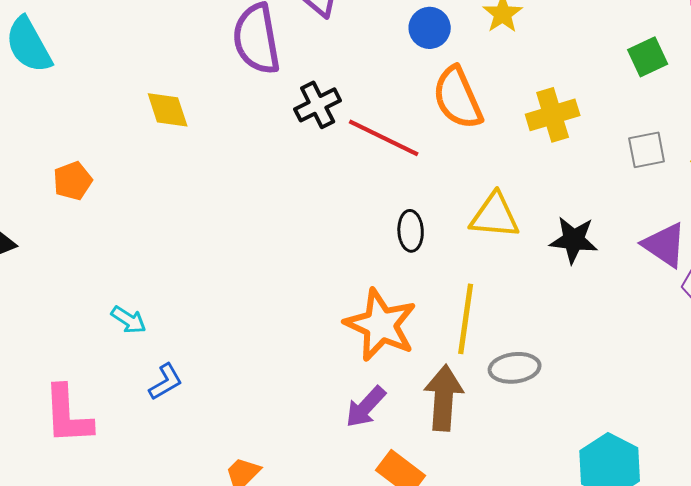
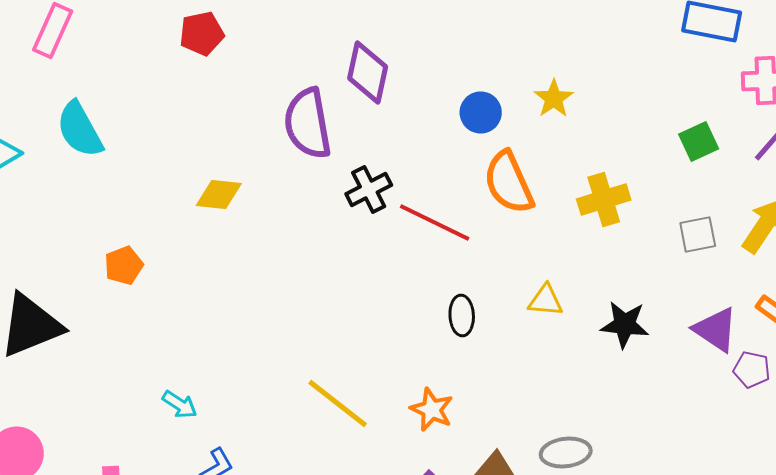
yellow diamond: (168, 110) -> (219, 194), turned -66
yellow triangle: (495, 216) -> (546, 300), size x0.7
yellow line: (466, 319) -> (338, 404), moved, turned -60
orange star: (381, 325) -> (432, 410), size x0.6

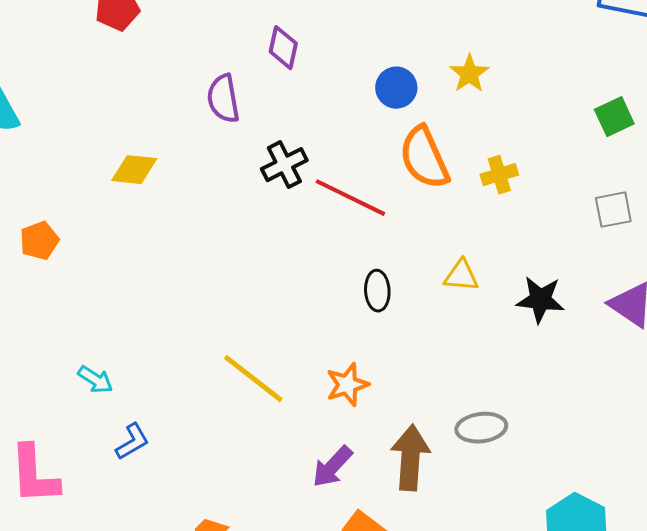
purple diamond: (368, 72) -> (283, 48), size x0.7
purple semicircle: (308, 124) -> (223, 99), size x0.7
yellow cross: (604, 200) -> (499, 175), moved, size x0.7
orange star: (432, 410) -> (347, 385), turned 30

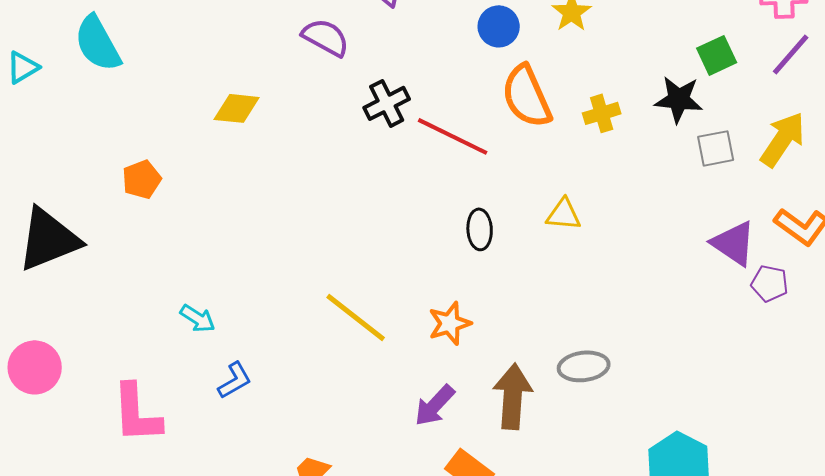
purple semicircle: (223, 99) -> (326, 37), turned 129
black star: (540, 300) -> (679, 99), moved

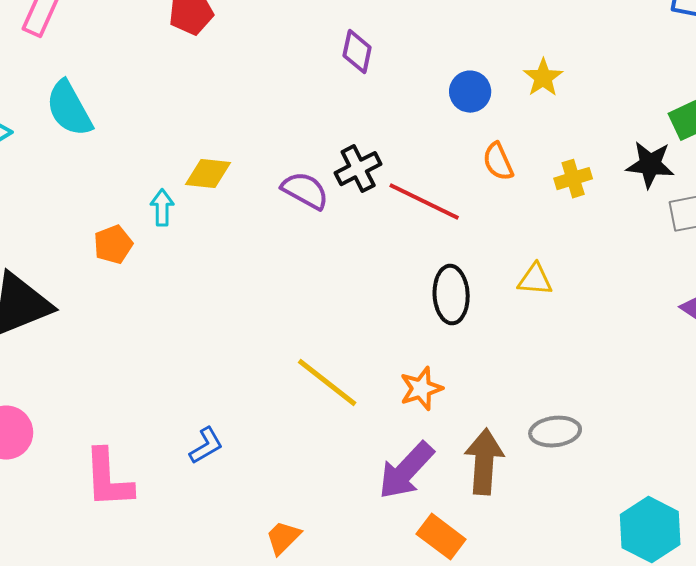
purple semicircle: (326, 37) -> (305, 191), moved
orange semicircle: (527, 96) -> (498, 162), size x0.6
black ellipse: (480, 229) -> (451, 295), size x1.4
cyan arrow: (198, 318) -> (162, 208), moved, turned -123
purple arrow: (435, 405) -> (406, 471), size x1.4

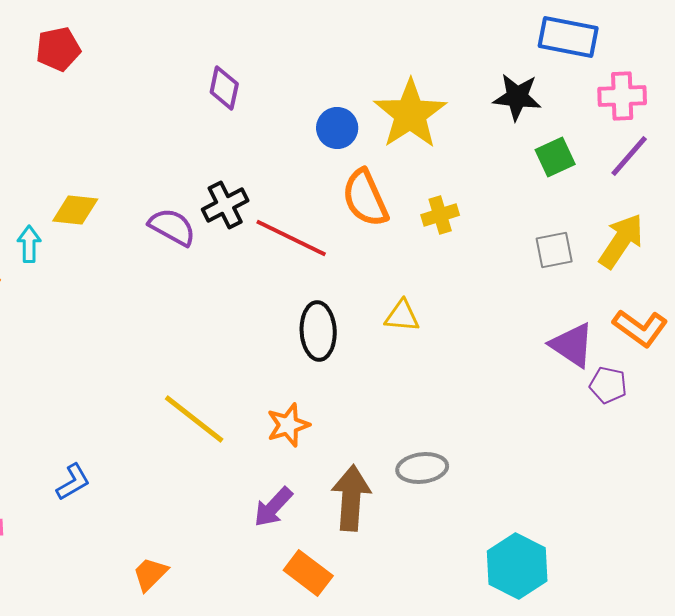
yellow star: (543, 78) -> (410, 114), size x1.8
orange semicircle: (498, 162) -> (365, 198), size x1.5
black star: (650, 165) -> (517, 97), moved
purple arrow: (406, 471) -> (273, 507), size x0.7

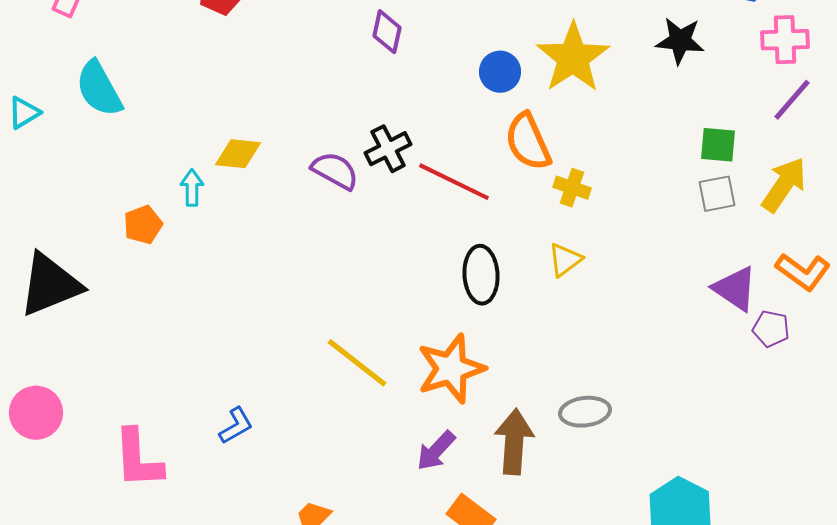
green square: (555, 157) -> (718, 145), moved, turned 30
yellow cross: (440, 215) -> (572, 188), moved, turned 36
yellow triangle: (402, 316) -> (565, 260), turned -42
orange star: (288, 425) -> (451, 369), size x1.6

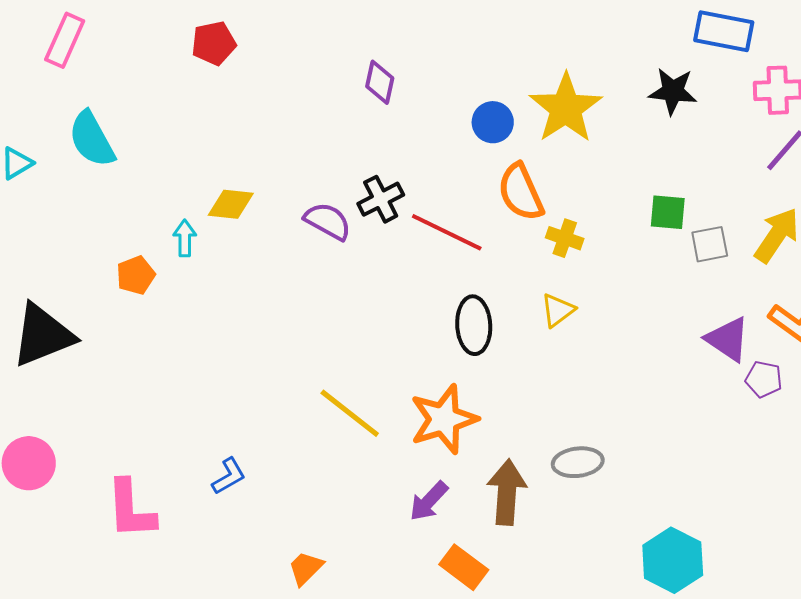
green square: (718, 145) -> (668, 212), moved

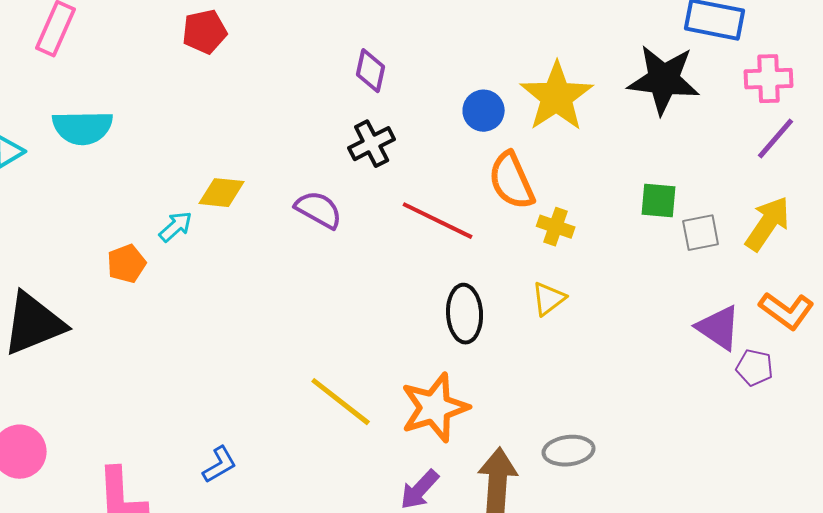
black star: (673, 91) -> (664, 80), size x1.5
cyan semicircle: (92, 139) -> (83, 128), turned -62
black cross: (381, 199) -> (372, 144), moved
cyan arrow: (185, 238) -> (176, 227), turned 48

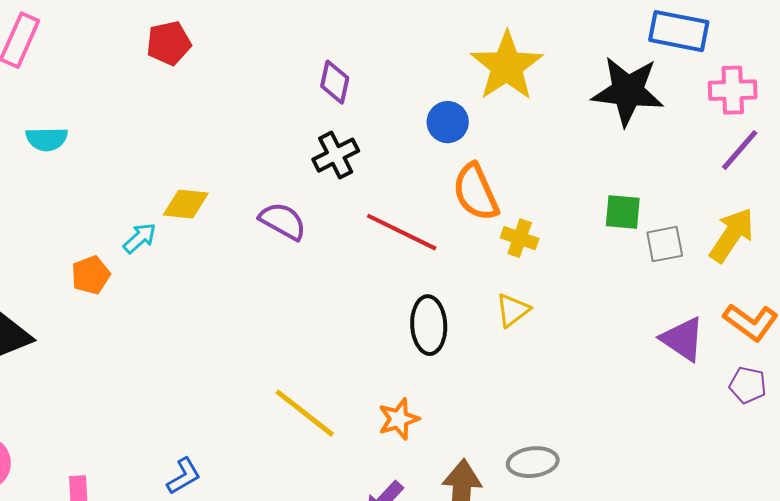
yellow star: (557, 97) -> (507, 66), moved
cyan semicircle: (83, 128) -> (47, 139), size x0.7
purple pentagon: (755, 368) -> (748, 385), moved
orange star: (435, 408) -> (399, 419), size x0.6

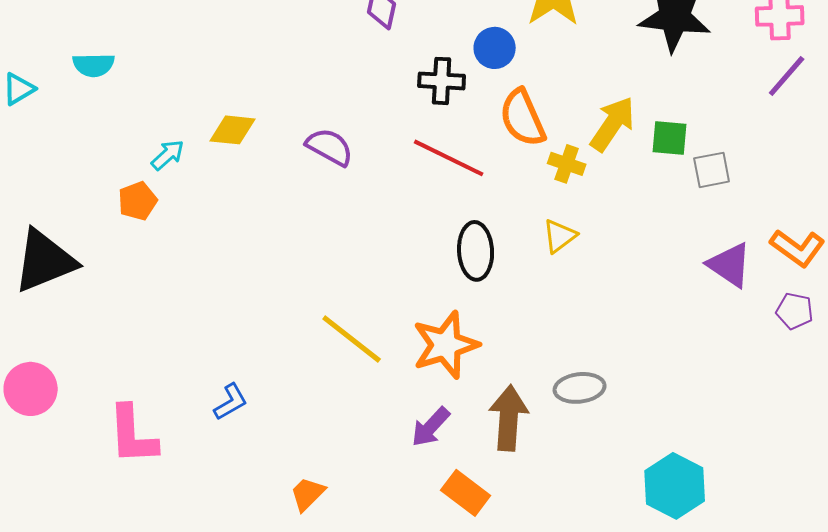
black cross: (336, 155) -> (442, 81), moved, turned 30
yellow arrow: (732, 235) -> (613, 124), moved
cyan arrow: (140, 238) -> (168, 155), moved
orange star: (399, 419) -> (446, 345), size x1.6

